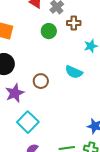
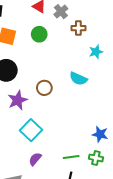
green circle: (49, 31) -> (39, 34), moved

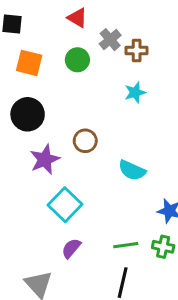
gray cross: (61, 12) -> (110, 40), moved
cyan star: (96, 52) -> (135, 93), moved
cyan semicircle: (78, 79) -> (132, 170), moved

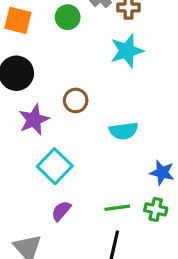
cyan star: (135, 93) -> (127, 51), size x1.5
cyan semicircle: (132, 170) -> (124, 131), turned -32

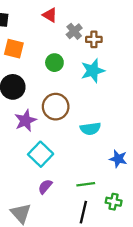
green circle: (68, 17) -> (54, 63), moved
brown circle: (76, 100) -> (56, 107), size x1.5
green cross: (156, 209) -> (114, 202), moved

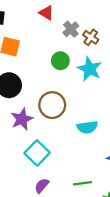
brown cross: (94, 39) -> (91, 37), turned 35
green circle: (54, 63) -> (60, 61), moved
cyan star: (93, 71) -> (90, 69), turned -30

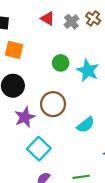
gray cross: (71, 29) -> (71, 22), moved
brown cross: (91, 37) -> (93, 18), moved
cyan semicircle: (87, 127) -> (86, 125), turned -30

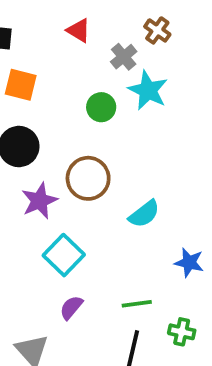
gray cross: (71, 22) -> (124, 57), moved
cyan star: (88, 71) -> (148, 90), moved

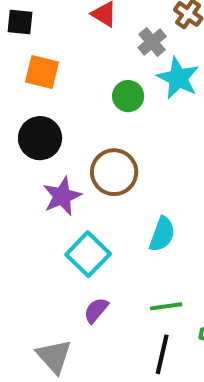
cyan semicircle: (144, 214) -> (162, 234), moved, turned -32

